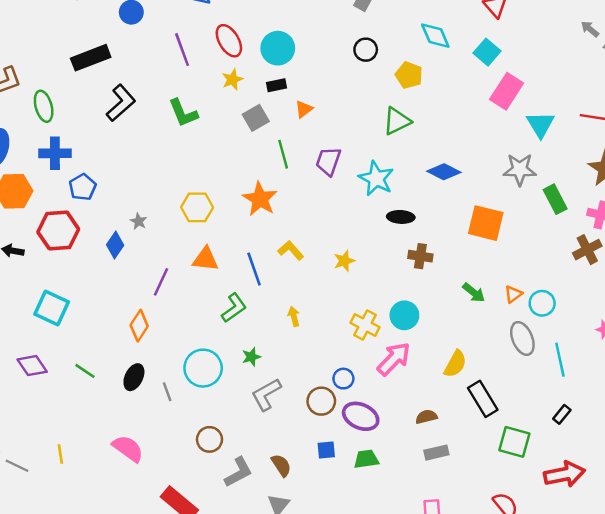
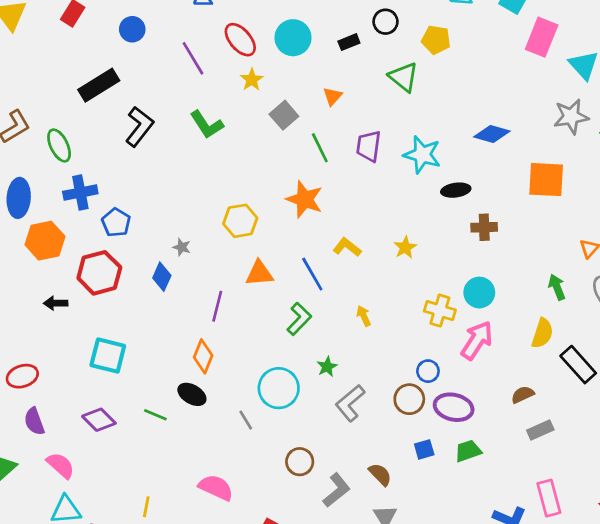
black rectangle: (276, 85) -> (349, 42), moved
green triangle: (397, 121) -> (404, 77), moved, turned -44
green arrow: (474, 293) -> (557, 287), moved, turned -140
black ellipse: (134, 377) -> (192, 394), moved, turned -75
yellow line: (60, 454) -> (146, 507), turned 30

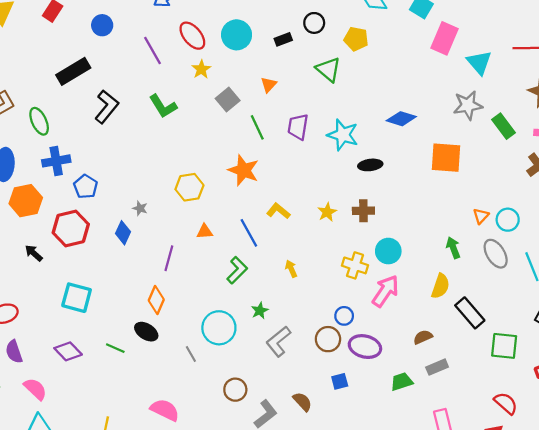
brown cross: (484, 227) -> (363, 211), moved
orange triangle: (259, 273) -> (205, 232), size x0.7
black arrow: (56, 303) -> (34, 253), turned 42
green trapezoid: (468, 451) -> (402, 382), moved

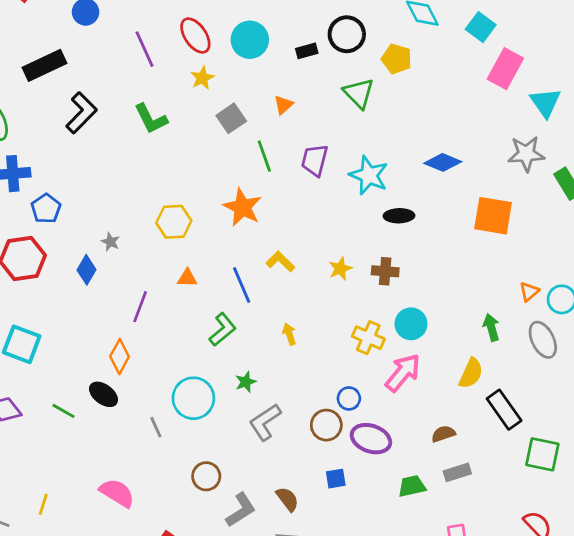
black circle: (314, 23) -> (347, 34), size x1.4

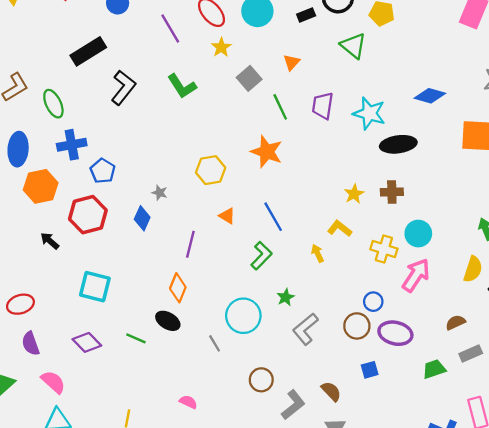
black ellipse: (399, 216) -> (398, 144), size x1.4
yellow L-shape: (280, 262) -> (340, 228), moved
orange triangle: (187, 278) -> (227, 216), turned 36
pink semicircle: (117, 493) -> (188, 402), size x0.6

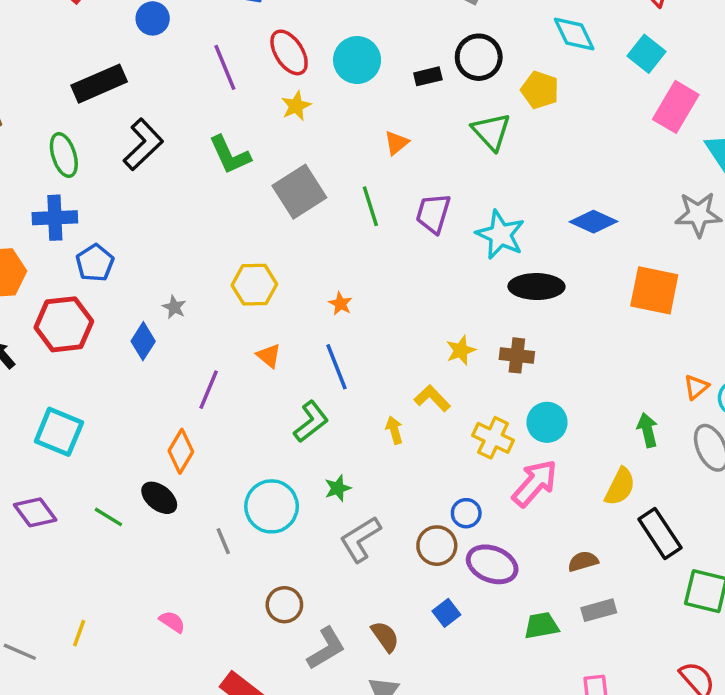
gray square: (249, 78) -> (299, 192), moved, size x1.4
green ellipse: (53, 104) -> (64, 155), moved
orange star: (267, 152) -> (340, 304), moved, size x0.5
blue square: (370, 370) -> (446, 613), turned -30

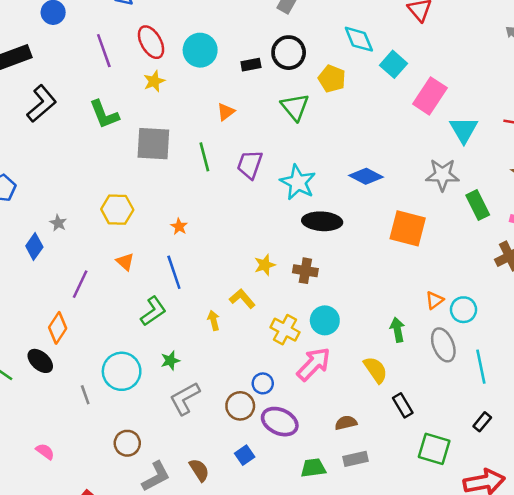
cyan square: (647, 54) -> (394, 64), moved
gray square: (299, 192) -> (153, 144), turned 33
yellow semicircle: (620, 487) -> (376, 370), turned -64
black rectangle: (660, 534) -> (403, 405), size x0.7

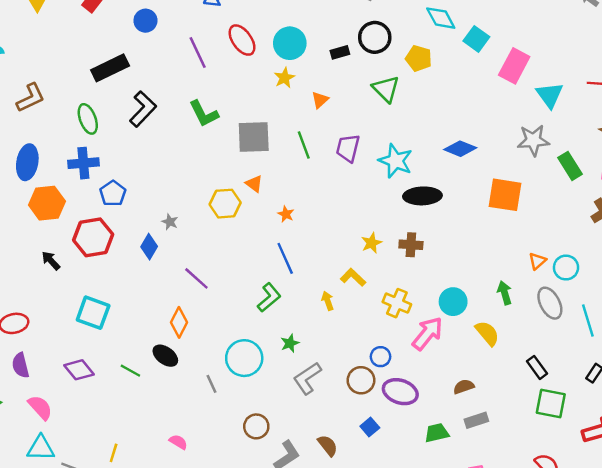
yellow star: (154, 81) -> (284, 78), moved
orange triangle: (125, 262) -> (254, 184), moved
purple line: (80, 284) -> (196, 278), turned -68
cyan circle: (325, 320) -> (453, 302), moved
black rectangle: (403, 405) -> (537, 367), moved

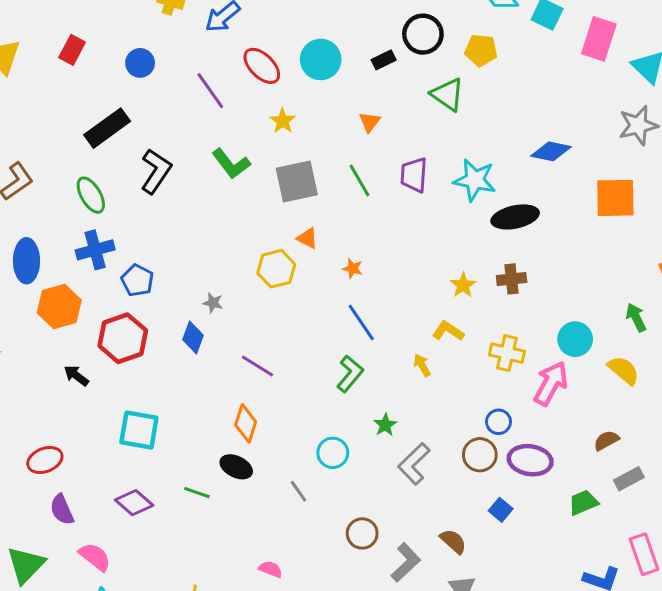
yellow star: (284, 78) -> (283, 121), moved
cyan circle: (244, 358) -> (333, 453), size x0.7

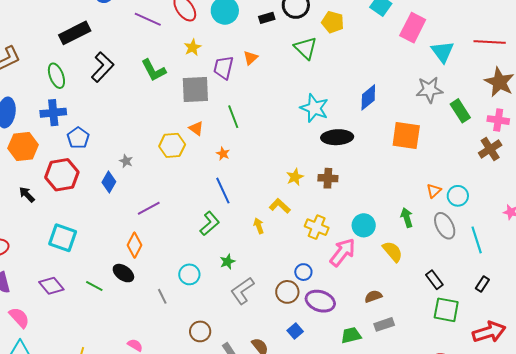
purple line: (210, 91) -> (148, 19), turned -40
blue diamond: (551, 151) -> (368, 97), turned -60
purple trapezoid: (414, 175) -> (223, 68), moved
green line: (360, 181) -> (233, 117), moved
purple line: (257, 366) -> (149, 208), turned -70

